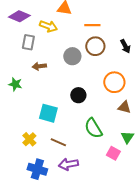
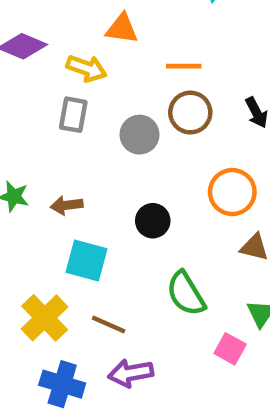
gray rectangle: (28, 42) -> (73, 115), moved
brown arrow: (39, 66) -> (67, 205), moved
yellow cross: (29, 139) -> (45, 318), size x1.5

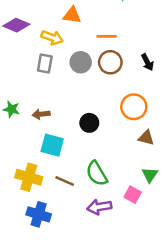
gray circle: (140, 135) -> (81, 62), moved
green semicircle: (186, 294) -> (97, 174), moved
yellow cross: (45, 318) -> (29, 177), turned -30
purple arrow: (131, 373) -> (99, 207), moved

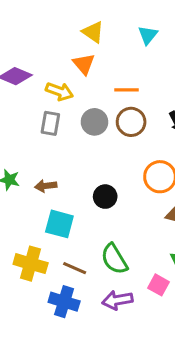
orange triangle: (72, 15) -> (84, 64), turned 42
blue cross: (39, 214) -> (64, 302), moved

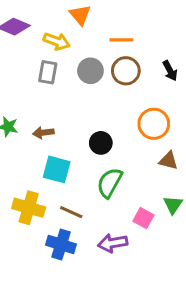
green semicircle: (114, 259) -> (110, 183), moved, turned 60
pink square: (158, 285) -> (143, 218), moved

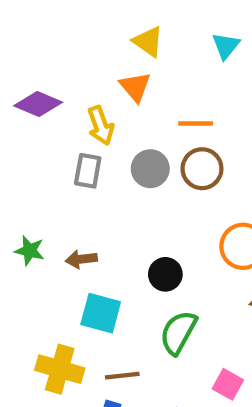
yellow arrow: (57, 41) -> (101, 126), turned 50
brown line: (71, 212) -> (122, 376), turned -30

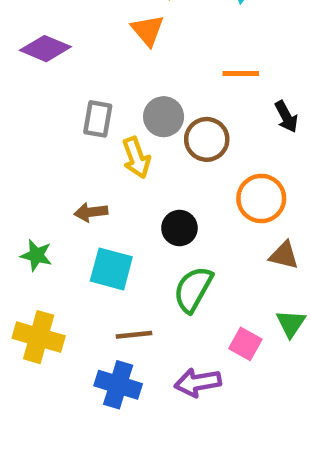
orange line: (196, 123) -> (241, 74), moved
yellow arrow: (101, 126) -> (136, 158), moved
brown circle: (202, 169) -> (207, 139), moved
green star: (30, 251) -> (36, 255), moved
yellow cross: (60, 369) -> (39, 337), moved

